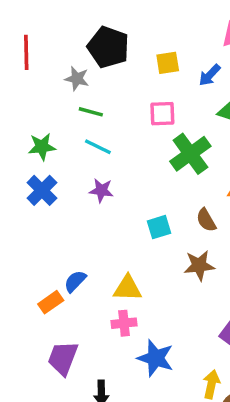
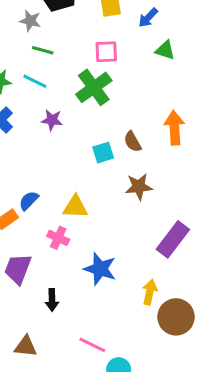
cyan line: (98, 147) -> (35, 81), moved
green cross: (190, 154) -> (94, 87), moved
brown semicircle: (206, 220) -> (133, 142), moved
pink cross: (124, 323) -> (58, 238), moved, turned 30

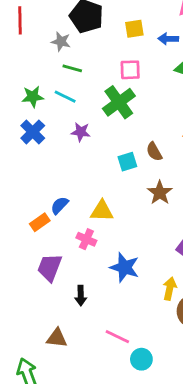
blue arrow: (148, 18) -> (168, 39), turned 48
brown star: (139, 187) -> (160, 193), turned -30

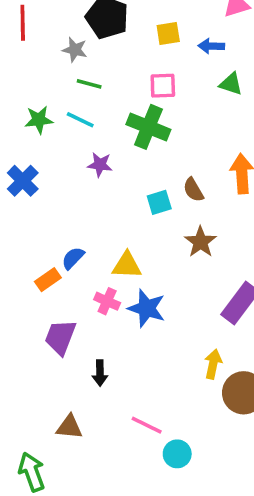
green cross: (119, 102) -> (148, 127), turned -32
blue cross: (33, 132) -> (23, 181), moved
blue star: (124, 267) -> (147, 308), moved

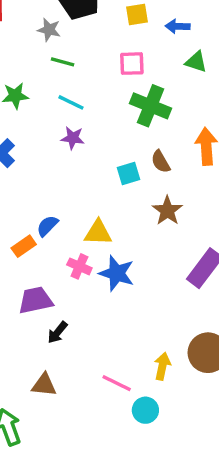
cyan line: (80, 120) -> (71, 102), moved
green cross: (148, 127) -> (150, 106), moved
purple trapezoid: (60, 337) -> (36, 300), turned 57
yellow arrow: (213, 364) -> (162, 366), moved
black arrow: (100, 373) -> (57, 332), moved, turned 40

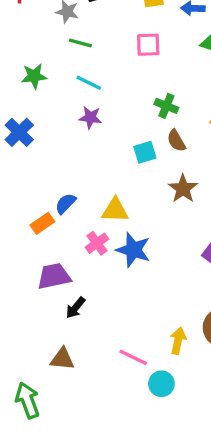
green cross: (150, 106) -> (166, 106), moved, size x0.6
pink cross: (79, 266) -> (97, 243), turned 30

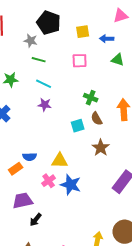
blue semicircle: (66, 203) -> (30, 157), turned -136

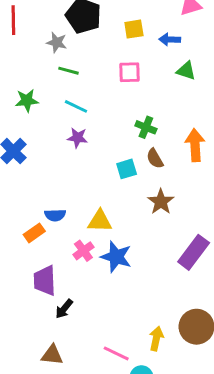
purple trapezoid: (23, 201) -> (45, 281), turned -80

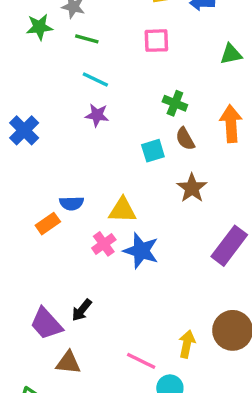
green triangle: (186, 71) -> (231, 54), moved, turned -30
green star: (27, 100) -> (39, 27), moved
purple trapezoid: (45, 281) -> (46, 324), moved, turned -40

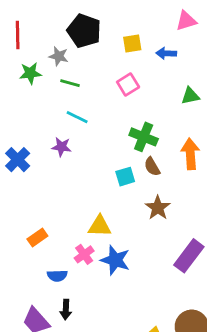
pink square: (156, 41) -> (128, 85), turned -30
green cross: (175, 103) -> (144, 137), size x1.4
purple star: (97, 115) -> (61, 147), moved
blue semicircle: (72, 203) -> (57, 276), moved
black arrow: (82, 310) -> (66, 310), turned -36

